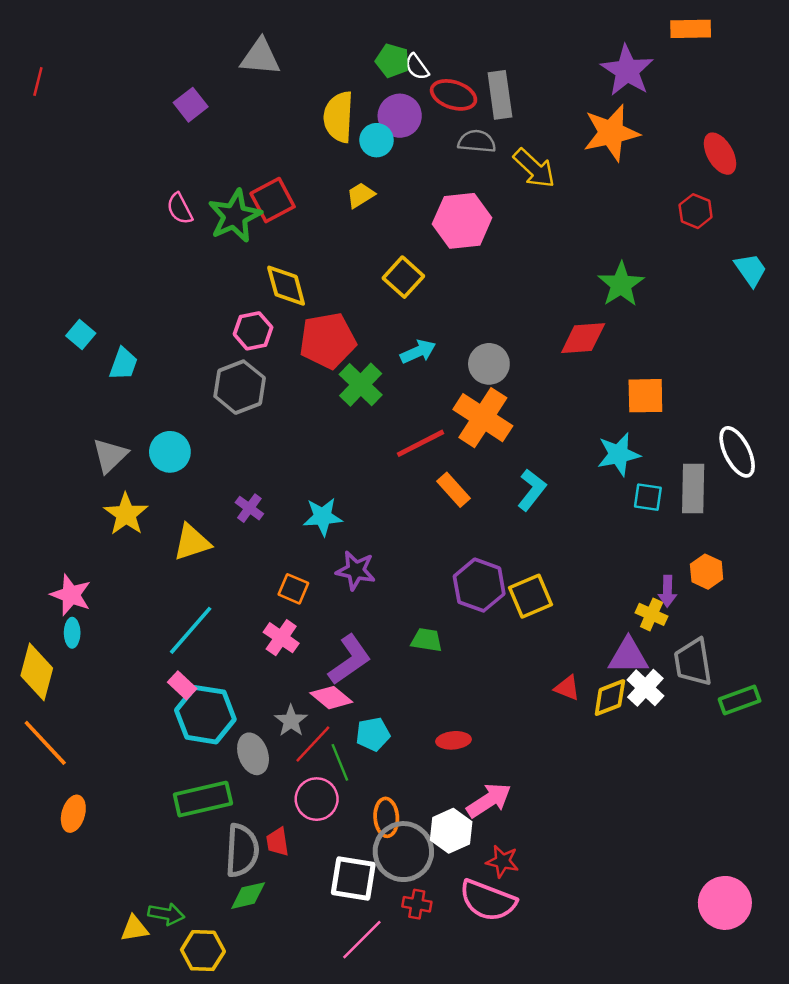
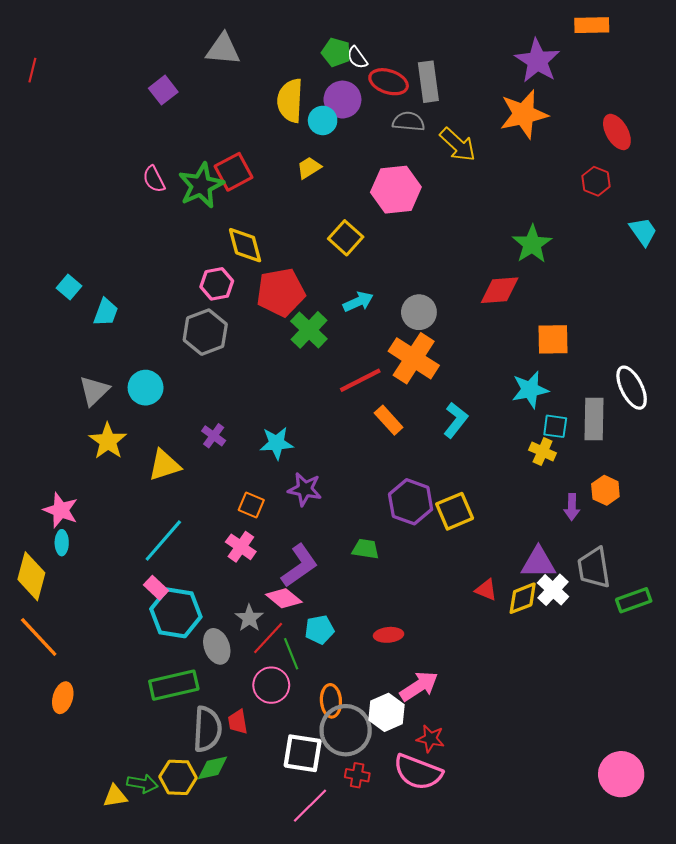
yellow cross: (652, 614) -> (543, 452), moved
yellow hexagon: (203, 951) -> (178, 777), moved

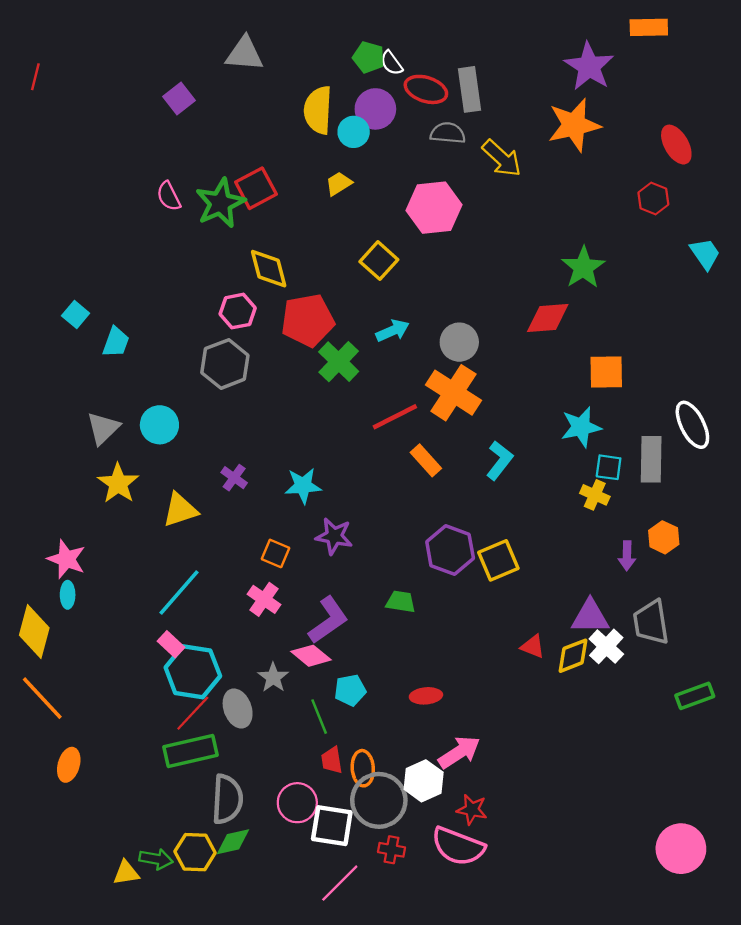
green rectangle: (634, 600) -> (695, 696), moved
red line: (268, 638) -> (193, 713), moved
pink circle: (271, 685) -> (297, 803), moved
red trapezoid: (238, 722) -> (332, 760), moved

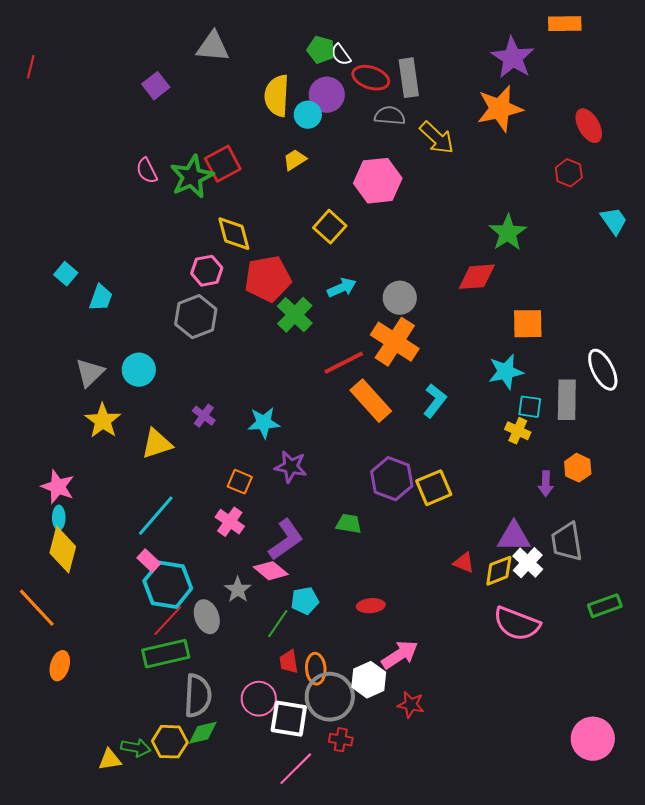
orange rectangle: (426, 460) -> (371, 401), size x1.5
yellow diamond: (34, 632) -> (63, 550), moved
green line: (319, 717) -> (278, 624), turned 56
pink semicircle: (458, 846) -> (517, 624), moved

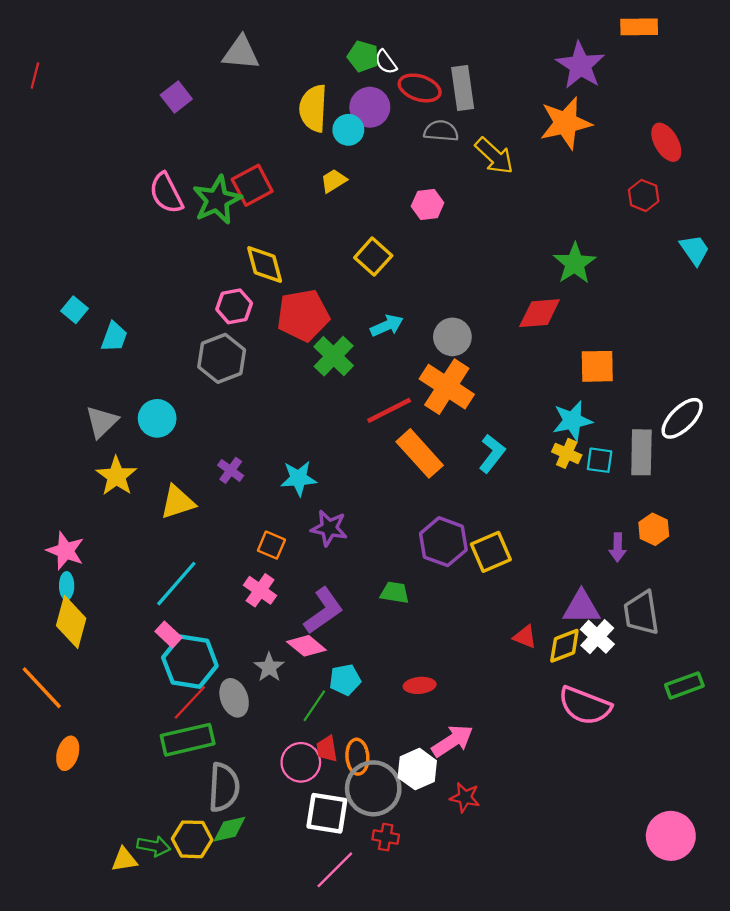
pink semicircle: (147, 171) -> (166, 193), size x1.4
pink hexagon: (378, 181) -> (428, 204), size x0.6
white ellipse: (603, 370) -> (682, 418), turned 72
yellow cross: (518, 431) -> (567, 453), moved
pink circle: (259, 699) -> (301, 762), moved

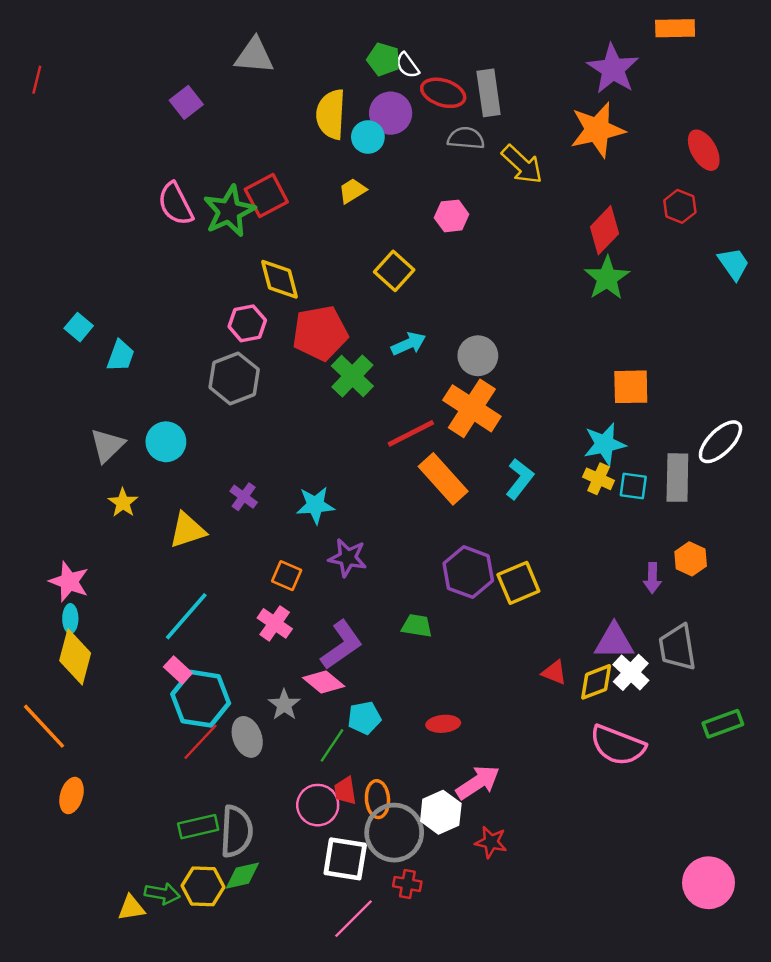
red diamond: (540, 313) -> (605, 230), moved, turned -42
yellow star: (116, 476) -> (123, 503), size x0.7
green rectangle: (188, 740) -> (198, 827), moved, size x0.7

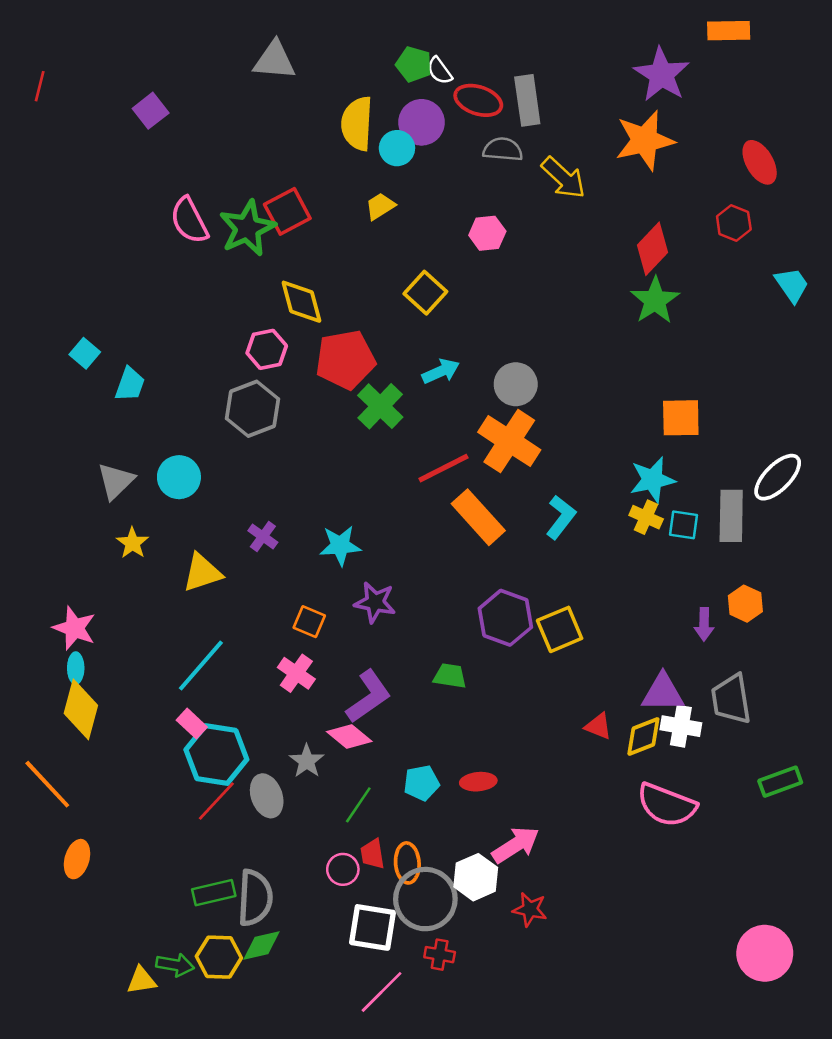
purple square: (186, 102) -> (151, 111), moved
white cross: (631, 672) -> (681, 726), turned -33
cyan pentagon: (364, 718) -> (422, 783), moved
pink circle: (318, 805) -> (343, 869), size x0.7

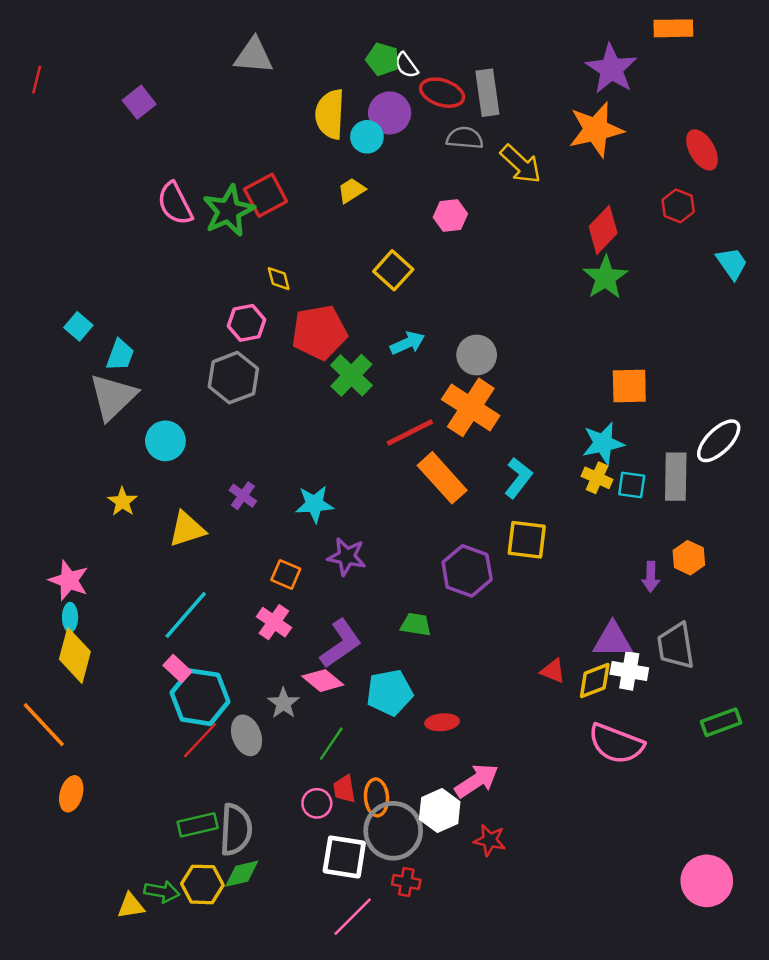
yellow diamond: (302, 302) -> (279, 279), size x0.6
gray triangle: (116, 481) -> (113, 397), moved, size x1.4
yellow square: (560, 629) -> (527, 540), moved, turned 30
cyan pentagon: (422, 783) -> (390, 692), moved, size x1.4

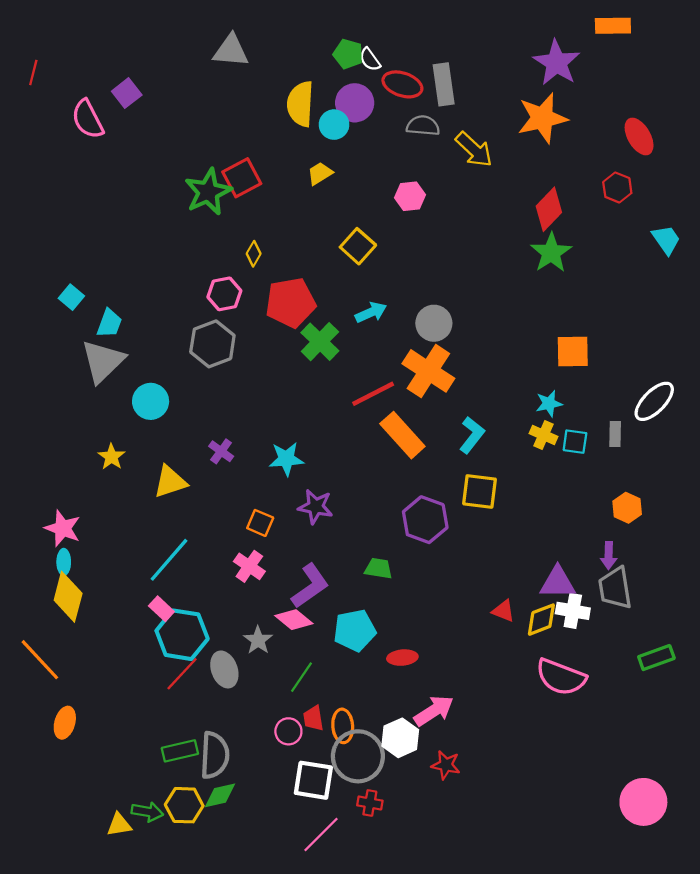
pink semicircle: (175, 204) -> (88, 119), moved
yellow diamond: (279, 279) -> (254, 254), turned 45
cyan star: (603, 443) -> (549, 404), size x0.7
gray rectangle: (676, 477) -> (615, 434), size x0.6
purple arrow: (651, 577) -> (609, 556), moved

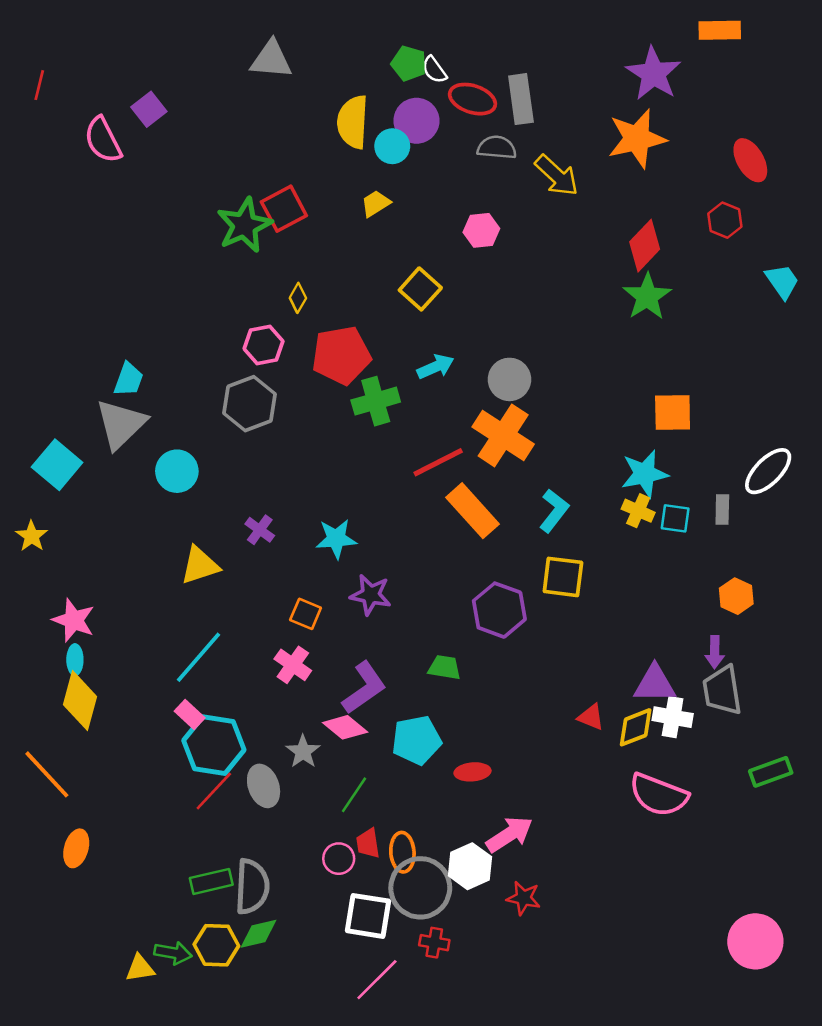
cyan square: (71, 297) -> (57, 465), moved, size x1.6
green cross: (320, 342) -> (376, 401), turned 30
cyan star: (549, 404) -> (645, 474), size x1.5
yellow star: (111, 457) -> (32, 536), moved

